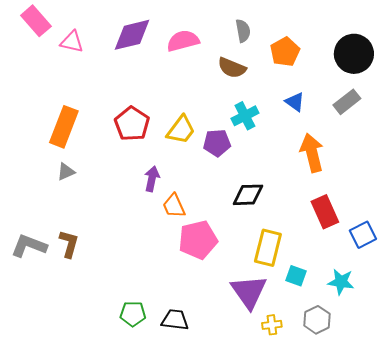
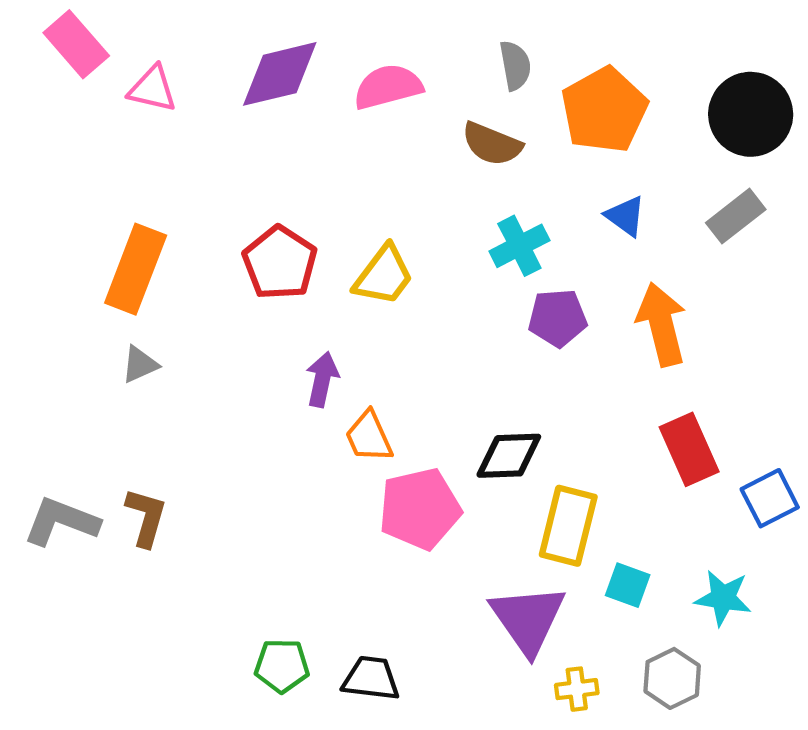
orange pentagon: (285, 52) -> (604, 110), size x1.4
purple pentagon: (217, 143) -> (558, 318), moved
black diamond: (248, 195) -> (509, 456), moved

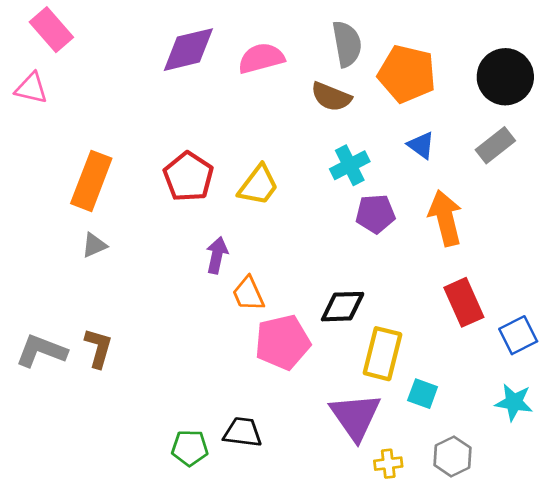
gray semicircle: (515, 65) -> (347, 44), size x1.4
pink triangle: (153, 89) -> (31, 88), moved
orange pentagon: (604, 110) -> (407, 74), turned -30
cyan star: (723, 598) -> (514, 402), moved
black trapezoid: (371, 678) -> (243, 432), moved

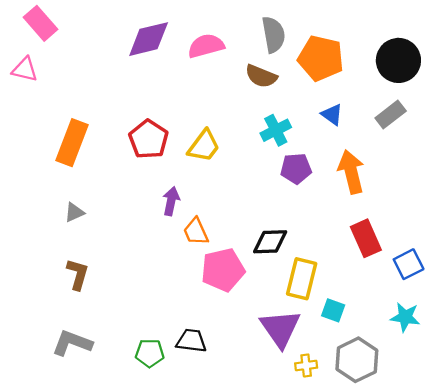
gray triangle: (94, 245) -> (74, 212), moved
gray L-shape: (41, 351) -> (72, 343), moved
gray hexagon: (452, 456) -> (357, 360), size x1.4

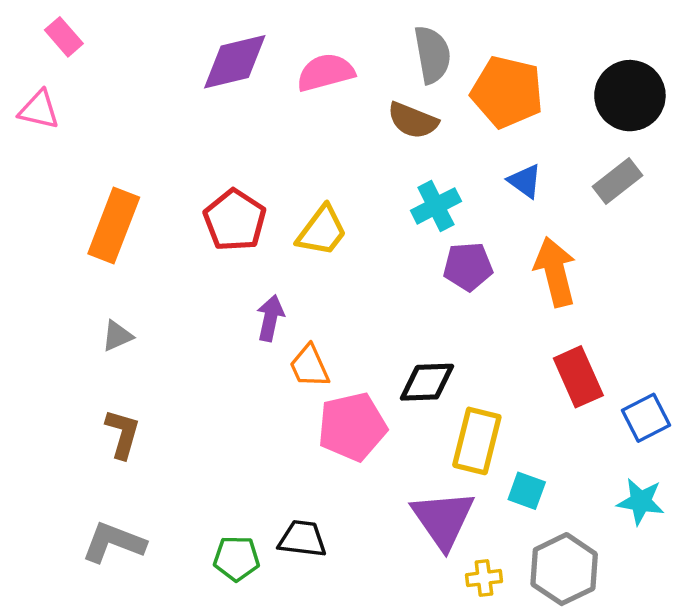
pink rectangle: (41, 23) -> (64, 37), size x0.7

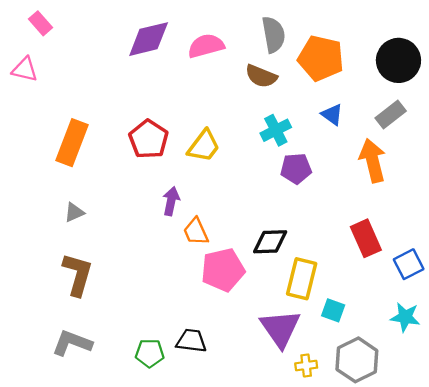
orange arrow: (555, 272) -> (373, 161), moved
brown L-shape: (123, 434) -> (78, 274), size x1.4

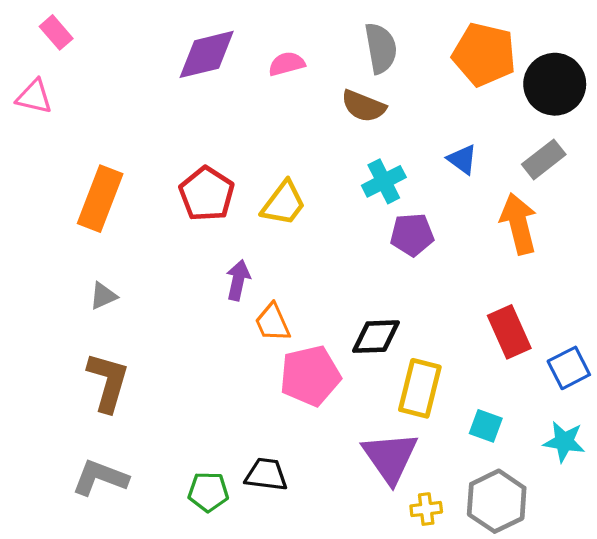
pink semicircle: (206, 46) -> (287, 64), size x0.7
orange pentagon: (321, 58) -> (484, 54), moved
cyan square: (333, 310) -> (486, 426), moved

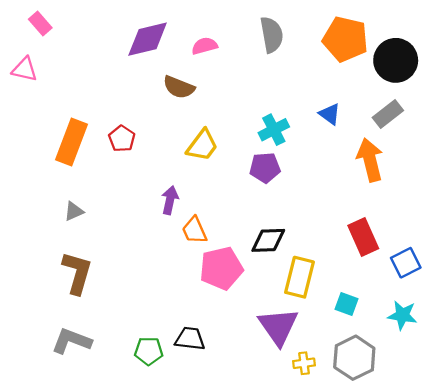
brown semicircle: (363, 106) -> (179, 87), moved
red pentagon: (207, 194) -> (122, 139), moved, size x0.7
purple pentagon: (412, 235) -> (265, 168), moved

